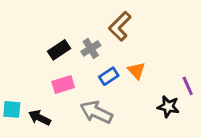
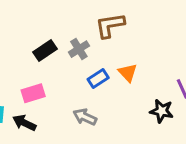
brown L-shape: (120, 26) -> (110, 25), turned 36
pink rectangle: (63, 84) -> (33, 93), moved
gray arrow: (96, 112) -> (85, 117), size x0.7

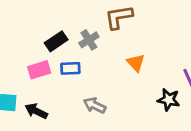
blue rectangle: (98, 79) -> (70, 68), moved, turned 30
pink rectangle: (33, 93) -> (39, 70), moved

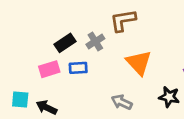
orange triangle: (136, 63) -> (139, 63), size x1.5
gray arrow: (95, 105) -> (122, 102), moved

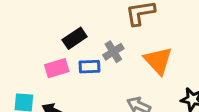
gray cross: (95, 42) -> (113, 52), moved

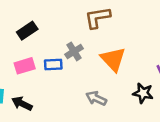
black rectangle: (75, 38) -> (27, 31), moved

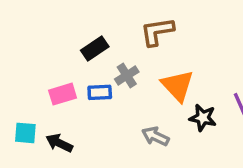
black rectangle: (27, 31) -> (95, 48), moved
black star: (143, 93) -> (203, 118), moved

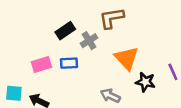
gray cross: (127, 75) -> (89, 41), moved

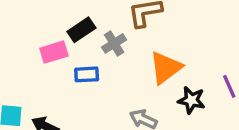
orange triangle: (127, 58) -> (166, 68), turned 36
pink rectangle: (41, 64) -> (54, 52), moved

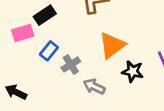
gray cross: (114, 43) -> (71, 65), moved
blue rectangle: (87, 74) -> (49, 51), turned -48

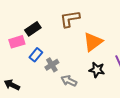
orange triangle: (112, 45) -> (93, 42), moved

